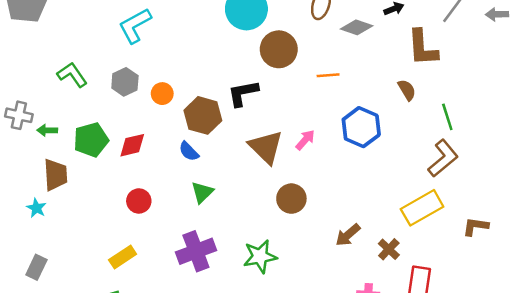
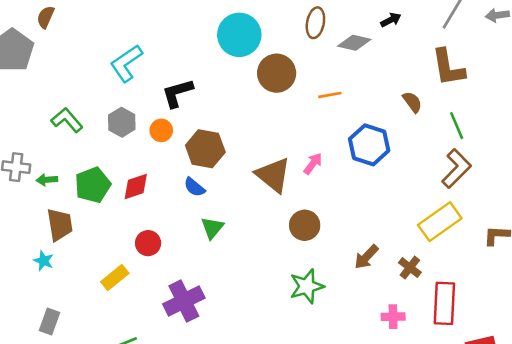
brown L-shape: (422, 48) -> (448, 67), moved
black L-shape: (243, 93) -> (177, 93), moved
purple cross: (196, 251) -> (184, 301), moved
green star: (260, 256) -> (307, 286), moved
yellow rectangle: (123, 257) -> (115, 278), moved

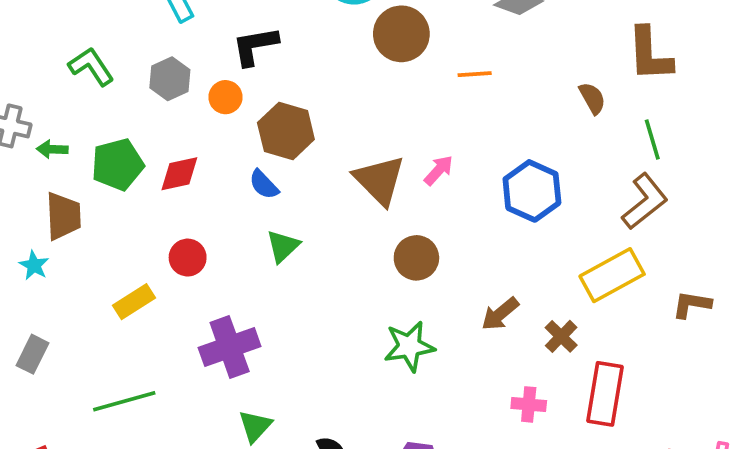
blue hexagon: (369, 145) -> (532, 191), moved

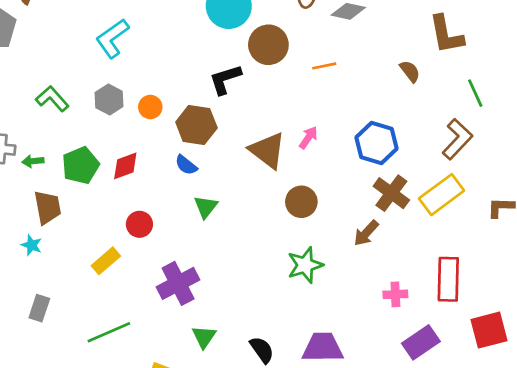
black L-shape: (255, 46) -> (225, 79), moved
green line: (652, 140) -> (475, 93), moved
brown cross: (561, 336) -> (391, 193), moved, size x1.5

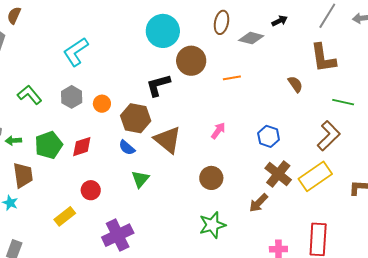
green line: (475, 93) -> (343, 102), turned -55
blue hexagon: (376, 143) -> (269, 136), size x0.7
brown triangle: (267, 150) -> (168, 140), moved

